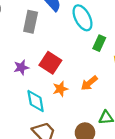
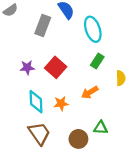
green rectangle: (99, 43) -> (97, 61), moved
orange star: (60, 89) -> (61, 104), moved

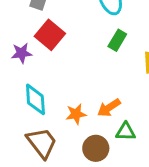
red square: (56, 67) -> (50, 35), moved
orange arrow: (90, 92) -> (109, 108), moved
orange star: (61, 104) -> (76, 114), moved

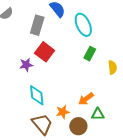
orange star: (76, 114) -> (63, 112), moved

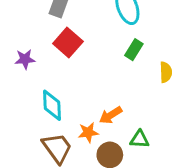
purple star: (26, 65) -> (25, 59), moved
orange arrow: (86, 99) -> (111, 115), moved

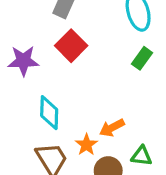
purple star: (25, 59) -> (23, 61), size x1.4
orange star: (88, 132) -> (86, 145), turned -30

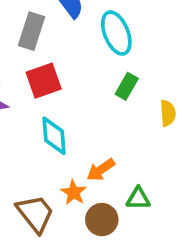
red square: (71, 46) -> (44, 81), turned 32
cyan diamond: (49, 113) -> (54, 136), moved

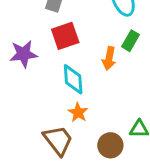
orange arrow: (101, 170) -> (109, 58), moved, turned -45
orange star: (74, 192) -> (78, 112), moved

